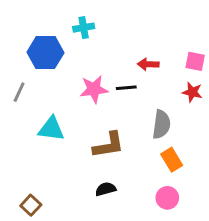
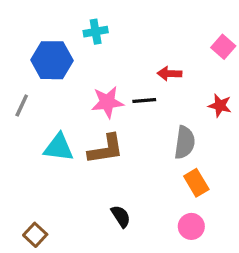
pink square: (195, 61) -> (223, 47), moved, turned 30
brown L-shape: (109, 145) -> (106, 149), moved
black semicircle: (106, 189) -> (121, 216), turned 72

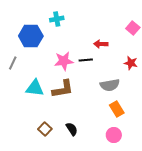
gray semicircle: (185, 142) -> (110, 85), turned 72
brown square: (35, 235) -> (45, 129), moved

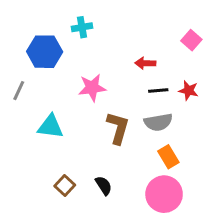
black line: (86, 60) -> (158, 91), moved
brown L-shape: (63, 89) -> (118, 128), moved, turned -65
pink circle: (114, 135) -> (164, 194), size x1.6

